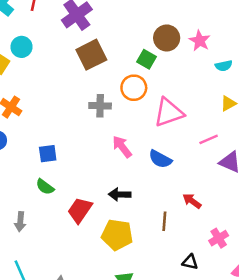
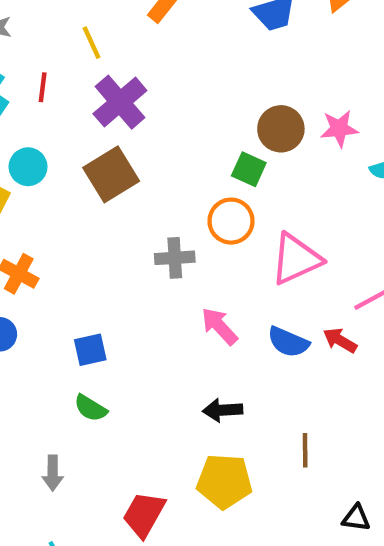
pink star: (200, 41) -> (339, 129), turned -30
brown square: (91, 55) -> (111, 174), moved
red arrow: (192, 201) -> (340, 340), moved
red trapezoid: (80, 210) -> (144, 514), moved

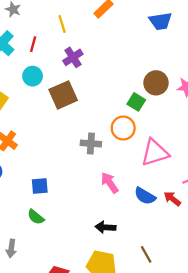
purple cross: (120, 102) -> (73, 57), size x0.7
cyan circle: (28, 167) -> (33, 76), moved
brown line: (305, 450) -> (146, 254), turned -36

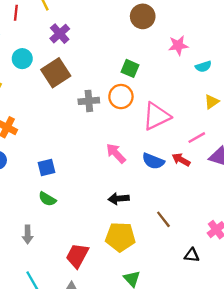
red line: (33, 44) -> (16, 13), moved
brown circle: (156, 83) -> (143, 16), moved
gray cross: (91, 144) -> (89, 101), moved

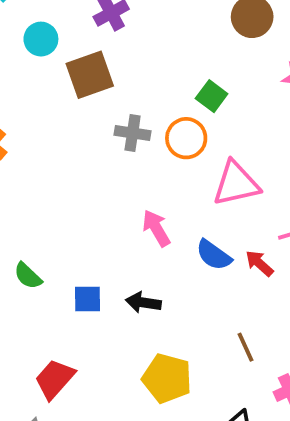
blue square: (46, 168) -> (88, 299), moved
brown line: (163, 219) -> (245, 347), moved
yellow pentagon: (120, 237) -> (167, 378), moved

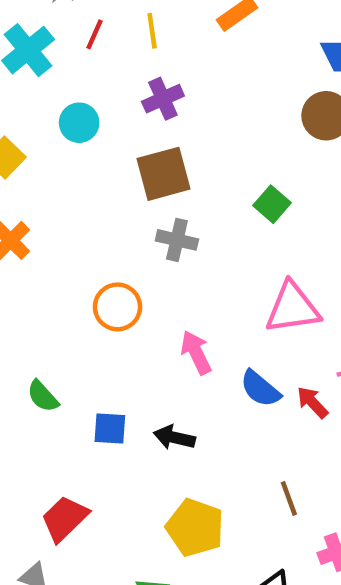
brown square: (90, 75) -> (163, 174), moved
orange circle: (186, 138) -> (117, 307), moved

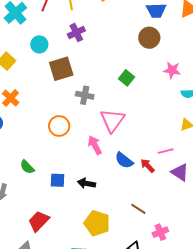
brown square: (163, 174) -> (61, 69), moved
pink triangle: (293, 308) -> (112, 120), moved, turned -44
brown line: (289, 498) -> (138, 209), turned -35

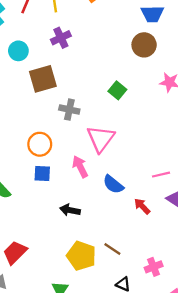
red arrow: (147, 166) -> (142, 206), moved
blue square: (58, 180) -> (42, 173), moved
brown line: (138, 209) -> (112, 249), moved

